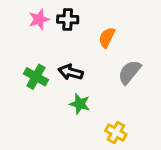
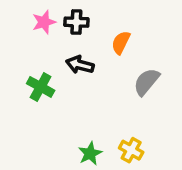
black arrow: (71, 72) -> (80, 65), moved
green star: (80, 104) -> (90, 154), moved, turned 30

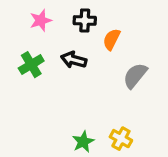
black cross: (76, 22) -> (85, 20), moved
green cross: (41, 87) -> (31, 65), moved, turned 30

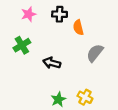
orange semicircle: (112, 39) -> (78, 27), turned -40
black arrow: (74, 60) -> (52, 63), moved

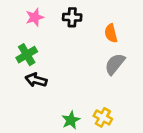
orange semicircle: (78, 27) -> (111, 33), moved
black arrow: (52, 63) -> (36, 80), moved

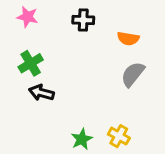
pink star: (35, 17) -> (27, 17), moved, turned 30
orange semicircle: (111, 33) -> (128, 39), turned -66

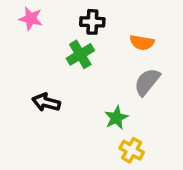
green cross: (31, 63) -> (80, 54), moved
green star: (82, 139) -> (116, 118), moved

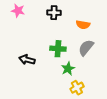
green cross: (80, 54) -> (58, 49), moved, turned 35
yellow cross: (132, 150) -> (77, 88), turned 32

